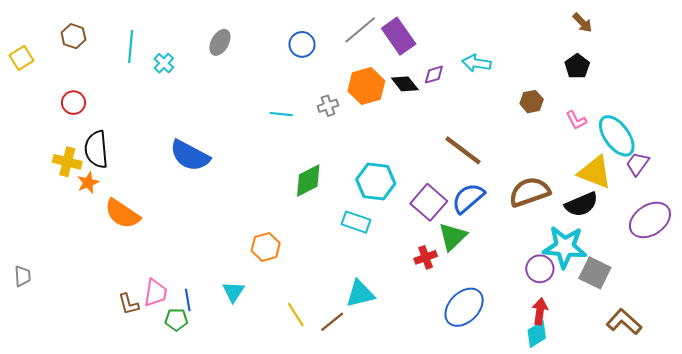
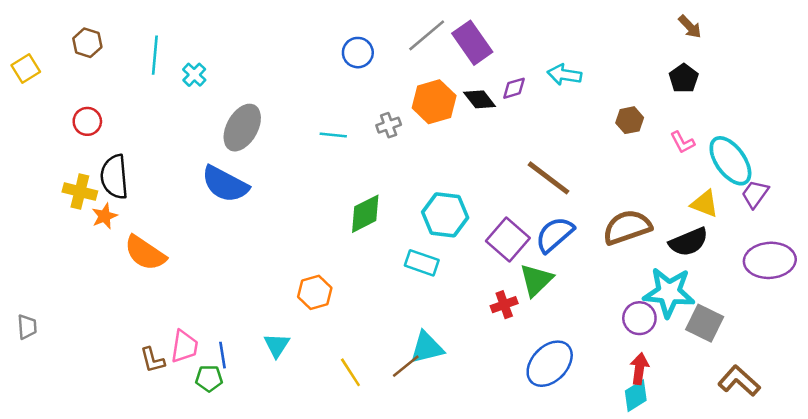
gray ellipse: (220, 42) -> (242, 128), moved, size x1.5
yellow triangle: (595, 172) -> (705, 204), size x0.7
purple ellipse: (650, 220) -> (770, 260), turned 30
brown line: (332, 322) -> (406, 366), moved

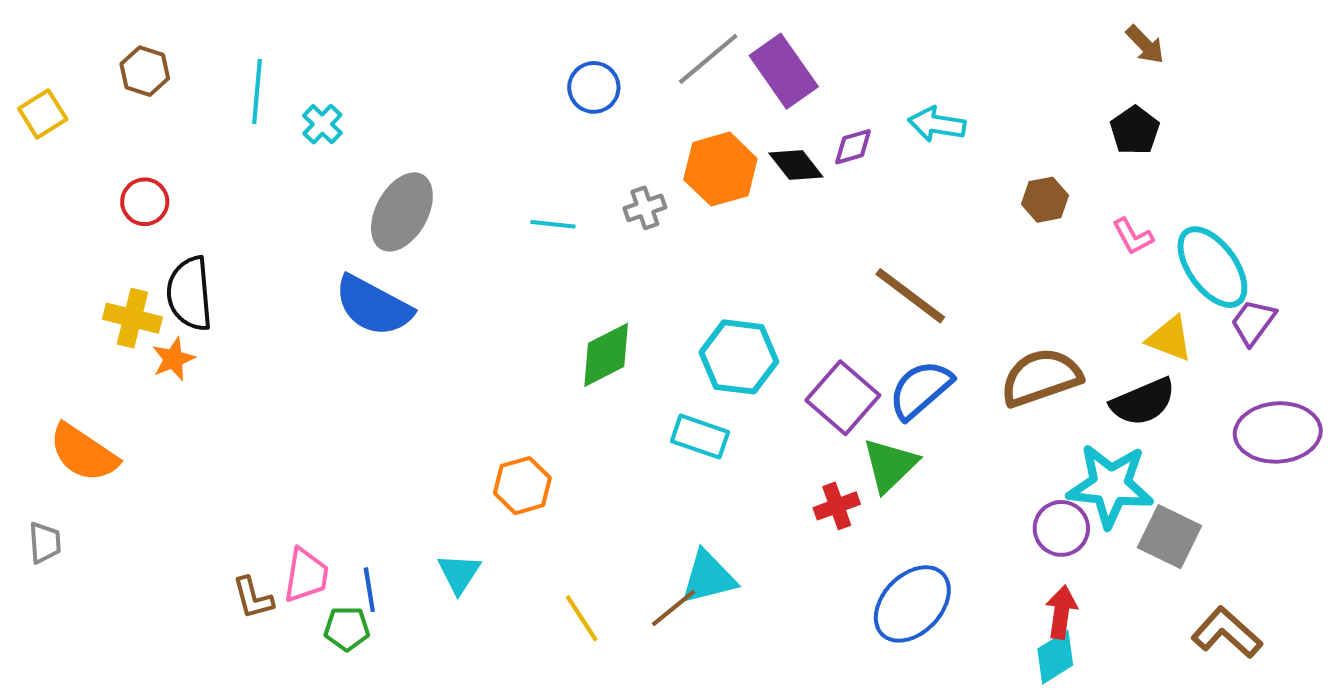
orange semicircle: (145, 253) -> (83, 453), moved

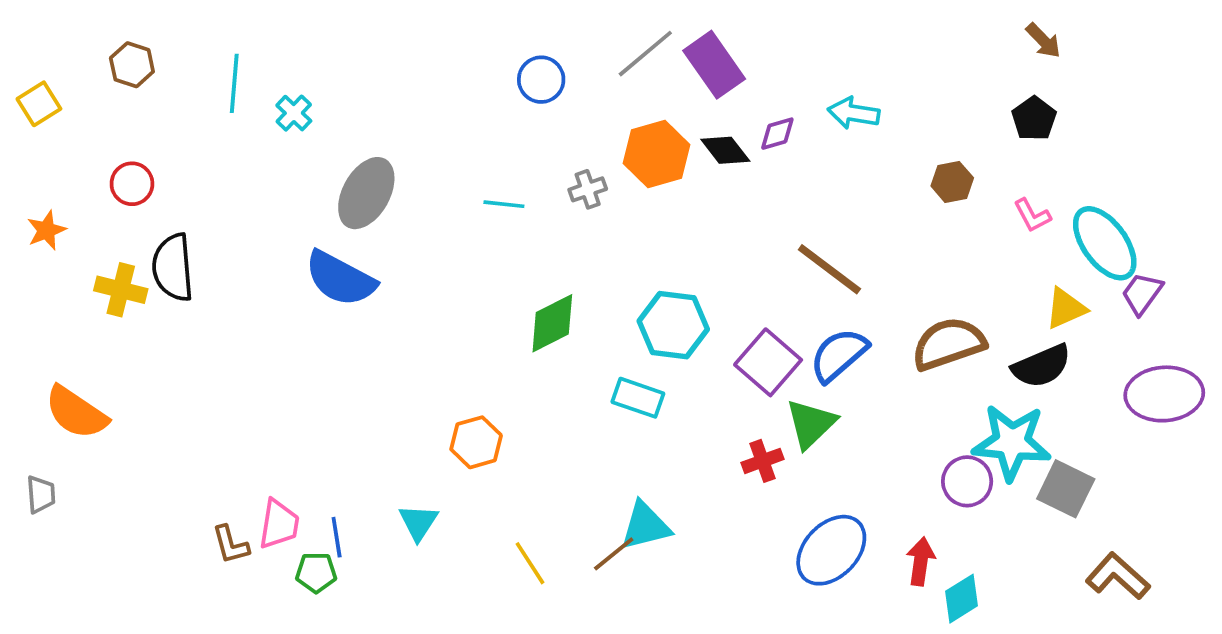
yellow triangle: (1170, 339) -> (1066, 308), turned -45
orange star: (173, 359) -> (46, 230), moved
red arrow: (1061, 612) -> (921, 561), moved

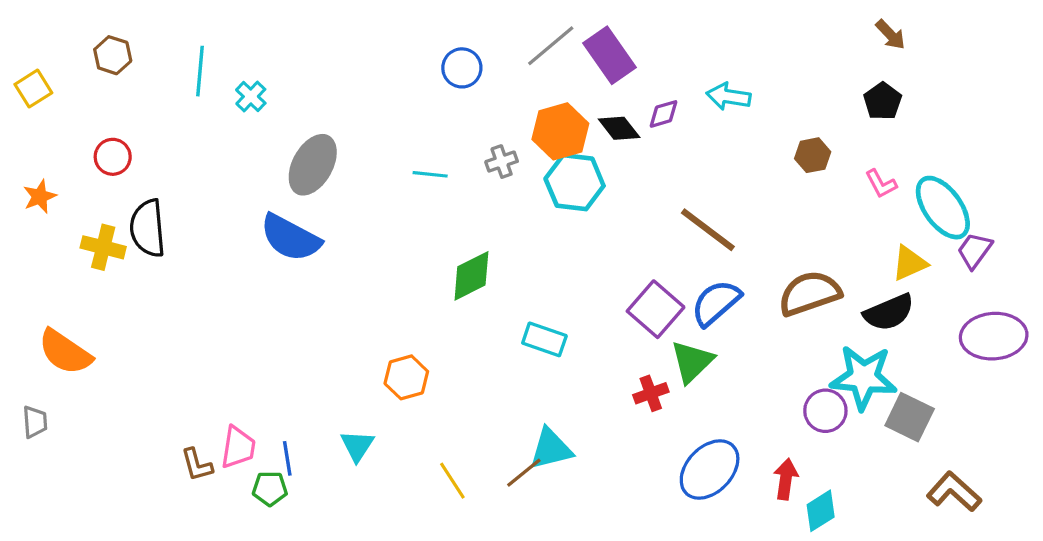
cyan hexagon: (673, 325) -> (575, 182), moved

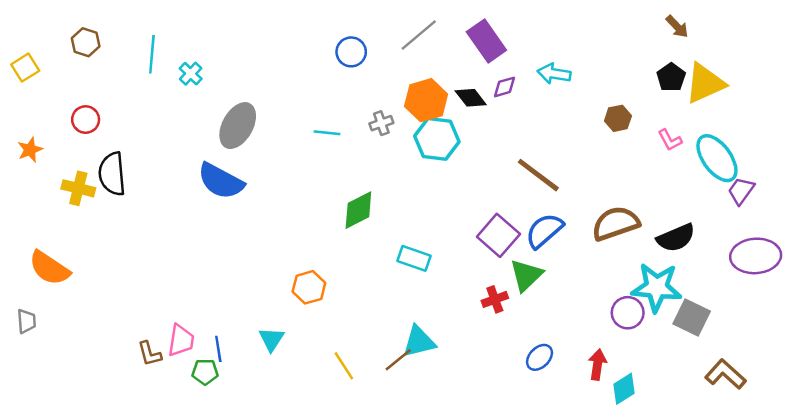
purple rectangle: (610, 55) -> (486, 41), moved
yellow triangle: (910, 263) -> (705, 83), moved, size x1.5
blue ellipse: (710, 469) -> (540, 357), size x0.6

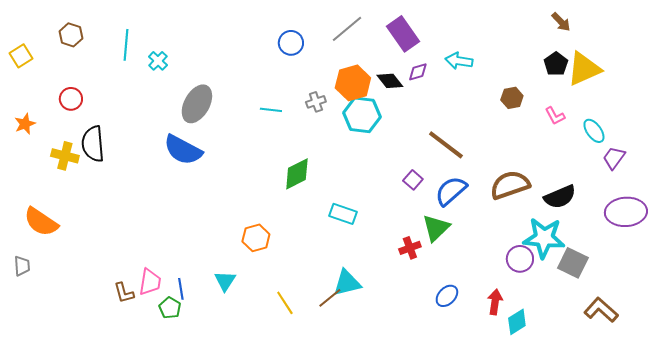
cyan ellipse: (717, 158) -> (594, 131), size x0.6
purple square: (498, 235) -> (413, 180), moved, size x0.6
green pentagon: (205, 372) -> (170, 308), turned 30

